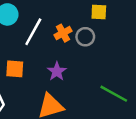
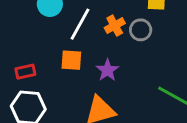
orange square: (15, 69) -> (71, 60), moved

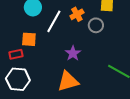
orange cross: (115, 26) -> (77, 14), moved
orange square: (71, 60) -> (29, 39), moved

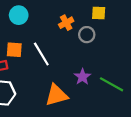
white line: (54, 21) -> (41, 54), moved, turned -60
purple star: (73, 53) -> (82, 77), moved

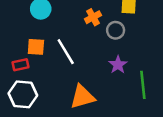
purple star: (82, 77) -> (118, 65), moved
green line: (112, 84) -> (143, 85), turned 55

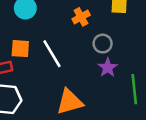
gray circle: (116, 30) -> (103, 44), moved

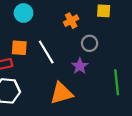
purple star: (108, 68) -> (80, 66), moved

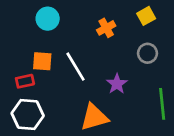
yellow square: (104, 11) -> (146, 16), turned -32
gray circle: (90, 43) -> (147, 53), moved

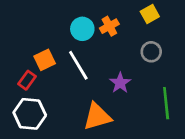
cyan circle: (48, 19) -> (82, 29), moved
orange square: (42, 61) -> (45, 60), turned -30
red rectangle: (25, 81) -> (27, 80), turned -42

